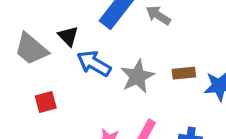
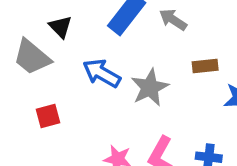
black triangle: (68, 36) -> (60, 27), moved
brown rectangle: (184, 73) -> (205, 66), moved

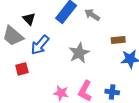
brown rectangle: (205, 66) -> (118, 40), moved
blue arrow: (102, 73) -> (40, 45), moved, turned -80

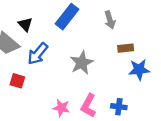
gray arrow: (92, 15) -> (110, 20), moved, turned -140
red square: (22, 69) -> (17, 81), turned 32

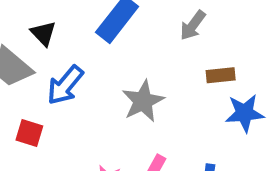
gray arrow: (110, 20) -> (193, 25), turned 54

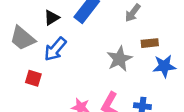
black triangle: (43, 33) -> (52, 18), moved, turned 42
gray star: (143, 101) -> (119, 59), moved

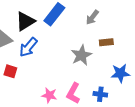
black triangle: (52, 18) -> (25, 21), size x1.5
blue star: (164, 66) -> (120, 73), moved

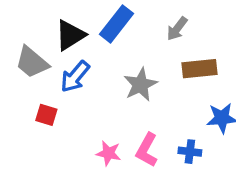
brown rectangle: (106, 42) -> (199, 69), size x1.5
gray star: (81, 55) -> (140, 85), moved

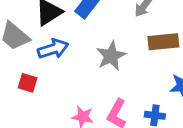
blue arrow: (75, 77) -> (53, 49), turned -148

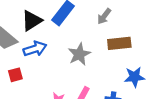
red square: (28, 83) -> (15, 75), turned -32

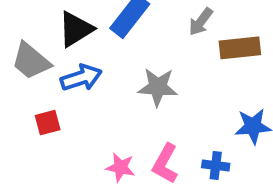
brown rectangle: (119, 43) -> (240, 48), moved
gray star: (79, 54) -> (158, 87), turned 30

